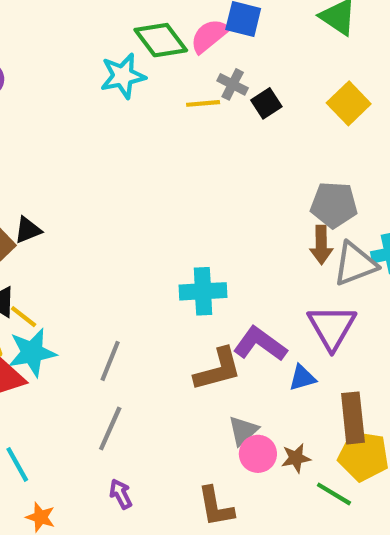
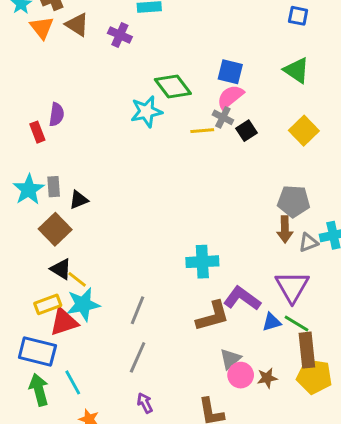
pink semicircle: (209, 36) -> (230, 97), moved
black triangle: (28, 230) -> (79, 200), moved
gray triangle: (355, 264) -> (308, 243), size x0.6
green line: (334, 494) -> (297, 324), moved

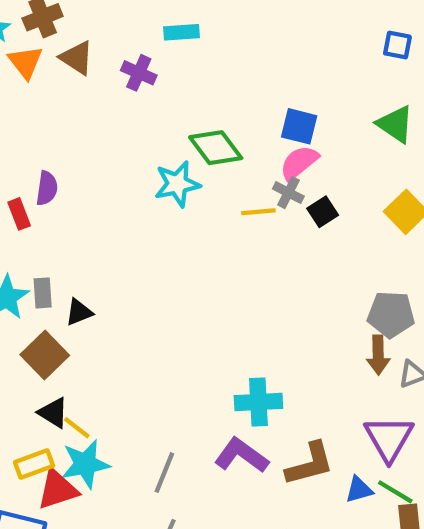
purple L-shape: (242, 298) -> (241, 455), moved
brown L-shape: (213, 316) -> (310, 464), moved

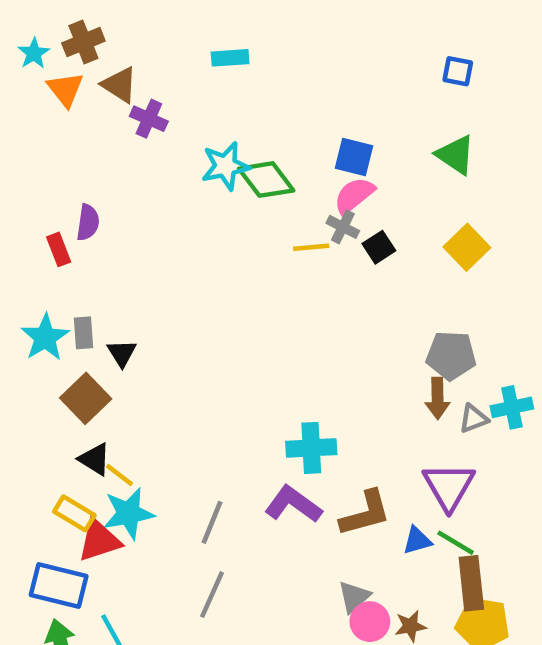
purple cross: (139, 73) -> (149, 119), moved
cyan star: (177, 184) -> (226, 166), moved
black triangle: (79, 312) -> (122, 353), turned -40
yellow rectangle: (34, 464) -> (74, 513), turned 51

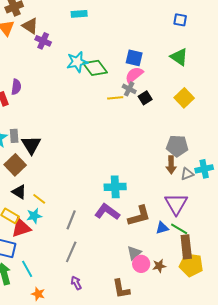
black triangle: (122, 353) -> (31, 145), size x1.5
yellow line: (120, 475) -> (39, 199), moved
cyan star: (129, 513) -> (34, 216), size x0.7

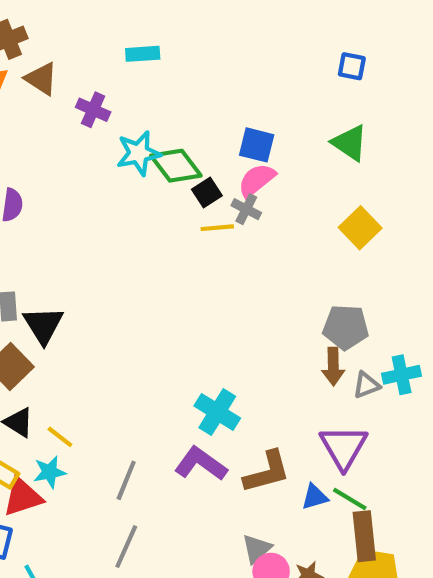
purple cross: (43, 41) -> (93, 110), moved
black square: (145, 98) -> (207, 193), moved
cyan cross: (115, 187) -> (217, 412), turned 35

